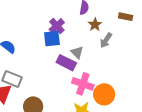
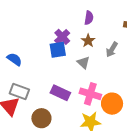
brown star: (95, 25) -> (88, 41), moved
purple rectangle: (66, 63) -> (60, 93), moved

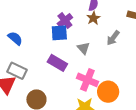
brown star: (88, 41) -> (93, 18), moved
purple rectangle: (60, 93) -> (57, 63), moved

